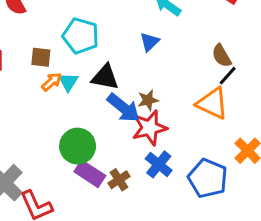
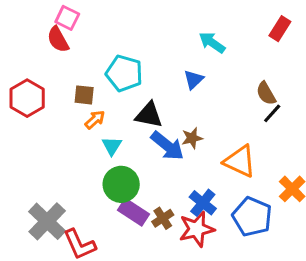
cyan triangle: (68, 82) -> (112, 146), moved
orange triangle: (212, 103) -> (240, 161), moved
red star: (150, 128) -> (197, 229), moved

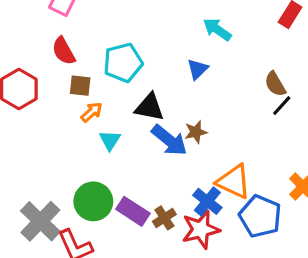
red semicircle: (58, 39) -> (64, 51), moved
cyan pentagon: (124, 73) -> (123, 63), turned -30
orange triangle: (240, 161) -> (234, 182), moved
green circle: (121, 184) -> (93, 201), moved

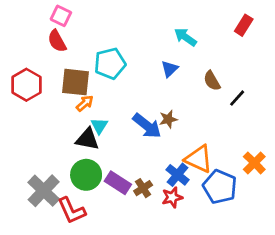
red semicircle: (64, 51) -> (57, 41), moved
brown semicircle: (275, 84) -> (212, 81), moved
brown square: (80, 86) -> (75, 82), size x1.6
black triangle: (150, 107) -> (87, 139), moved
red star: (201, 229) -> (172, 197), size x0.7

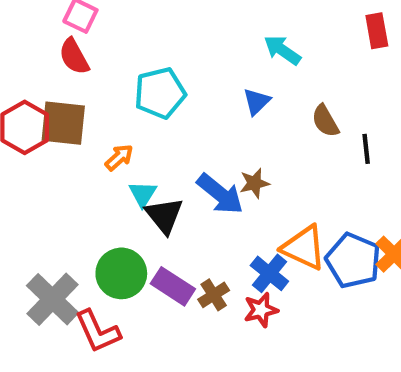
red rectangle: (244, 25) -> (377, 31), turned -42
brown square: (75, 82) -> (63, 123), moved
black line: (237, 98) -> (366, 149), turned -48
black triangle: (87, 139) -> (164, 215), moved, turned 40
blue pentagon: (220, 187) -> (353, 261), moved

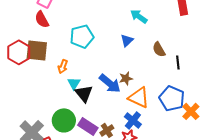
orange arrow: (119, 157) -> (63, 66), turned 152
orange triangle: (304, 248) -> (139, 97), moved
blue pentagon: (353, 261) -> (172, 98), moved

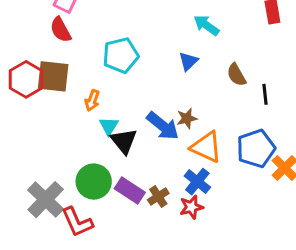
blue pentagon: (172, 98) -> (256, 148), turned 30

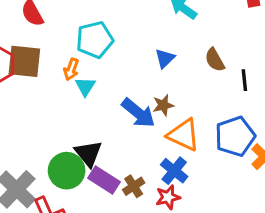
blue triangle: (188, 61) -> (165, 58), moved
orange arrow: (92, 100) -> (71, 69), moved
cyan triangle: (109, 126) -> (85, 86), moved
black triangle: (124, 141) -> (88, 153), moved

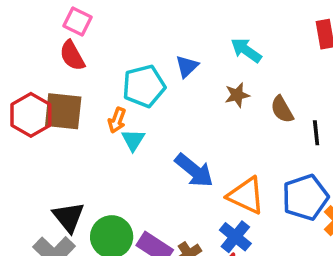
blue triangle: (165, 58) -> (187, 66), moved
brown star: (163, 105) -> (237, 95), moved
black triangle: (88, 153) -> (69, 217), moved

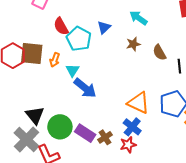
red semicircle: (72, 56) -> (61, 26), moved
cyan pentagon: (144, 86) -> (79, 39), turned -30
orange arrow: (117, 120) -> (55, 60), moved
blue arrow: (194, 170) -> (85, 88), moved

